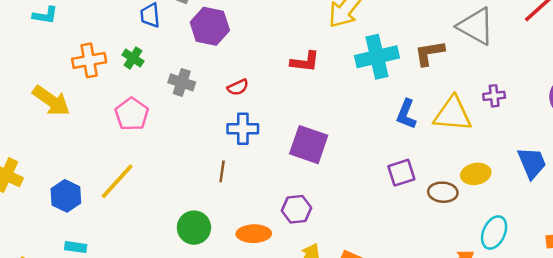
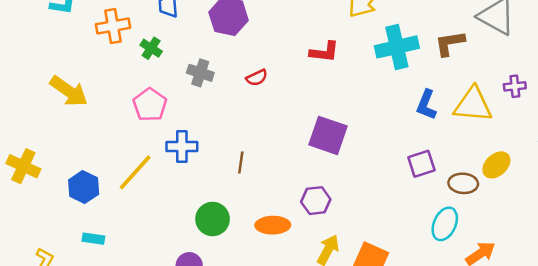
orange cross: (89, 60) -> (113, 26), moved
blue cross: (243, 129) -> (182, 147), moved
yellow ellipse: (476, 174) -> (496, 165), turned -32
cyan ellipse: (494, 232) -> (445, 224), moved

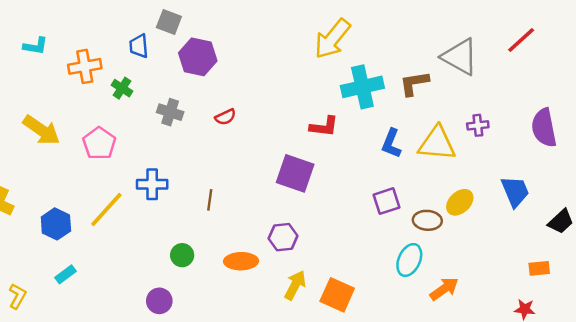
red L-shape: (324, 52) -> (324, 127), moved
pink pentagon: (150, 105) -> (99, 143), moved
green circle: (213, 219) -> (182, 255), size x0.7
cyan rectangle: (93, 239) -> (66, 274), turned -45

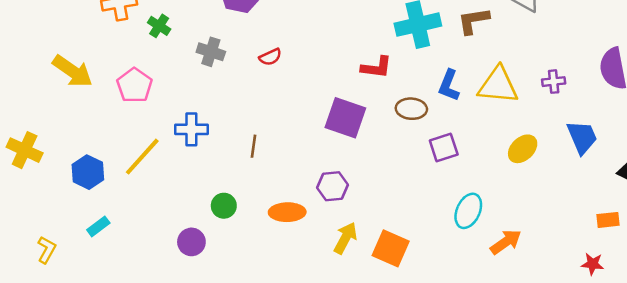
purple cross: (478, 125) -> (554, 82), moved
brown ellipse: (427, 220) -> (411, 109), moved
purple circle: (159, 301) -> (191, 242), moved

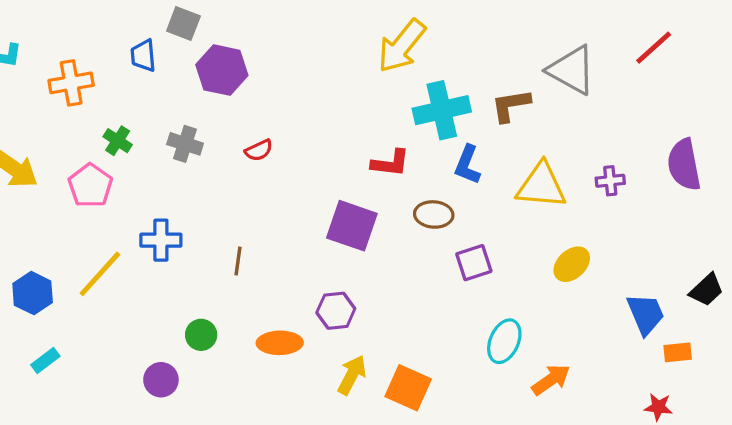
green cross: (159, 26) -> (118, 141), moved
blue L-shape: (449, 85) -> (467, 165), moved
blue trapezoid: (582, 137) -> (646, 314), moved

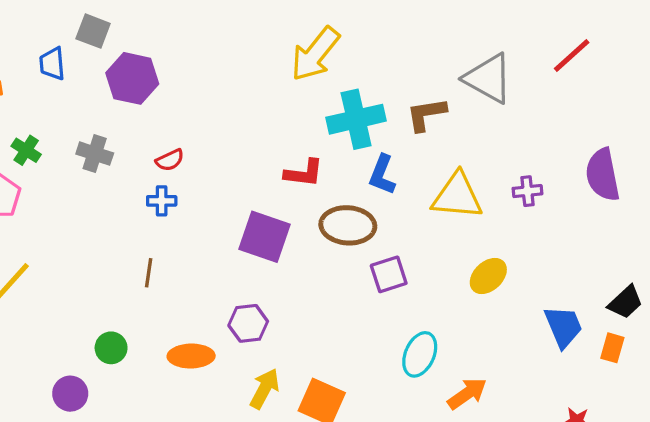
brown ellipse: (434, 214) -> (348, 225), size x1.4
blue cross: (161, 240) -> (162, 201), moved, size x0.7
orange rectangle: (678, 352) -> (612, 348), moved, turned -68

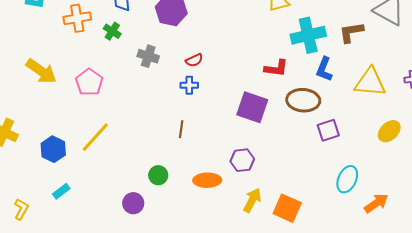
green cross: (26, 150) -> (112, 31), moved

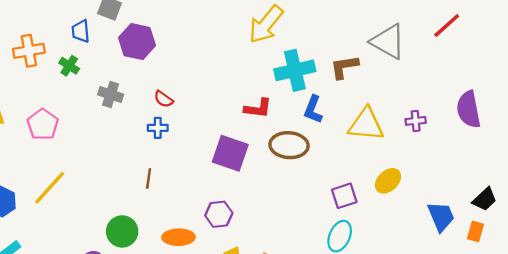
red semicircle: (194, 60) -> (164, 99), turned 60
purple square: (328, 130) -> (344, 196), moved
green circle: (158, 175) -> (122, 231), size x1.4

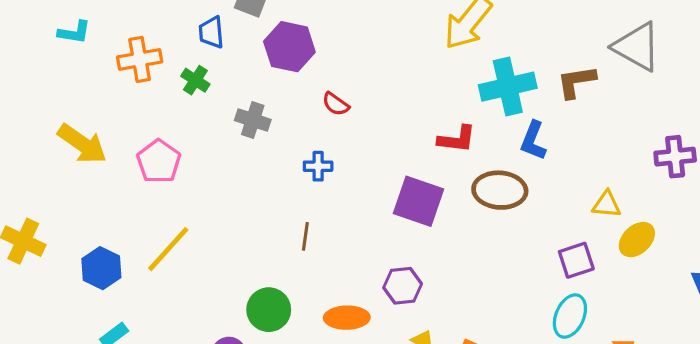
red semicircle: (164, 99) -> (336, 104), moved
purple cross: (416, 121) -> (675, 157), size x1.4
yellow triangle: (366, 124) -> (607, 204), moved, size x0.6

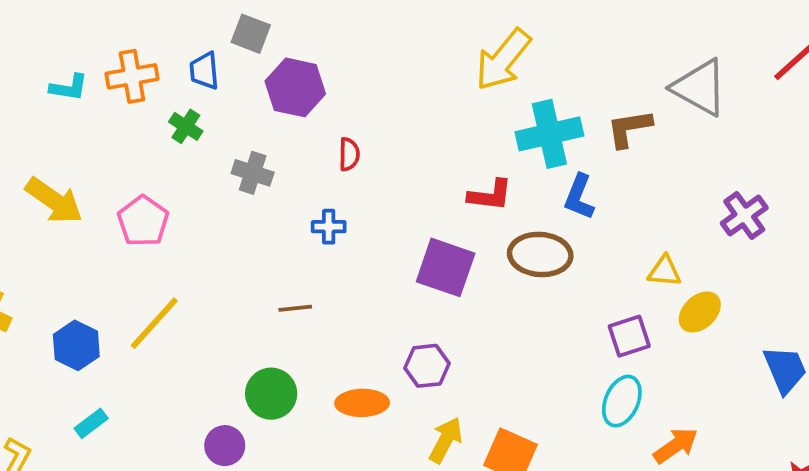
cyan L-shape: (74, 32) -> (69, 87), moved
orange cross: (140, 59) -> (132, 76), moved
red semicircle: (336, 104) -> (349, 154), turned -124
purple cross: (675, 157) -> (744, 216), turned -30
brown line: (305, 236) -> (295, 308), moved, turned 76

